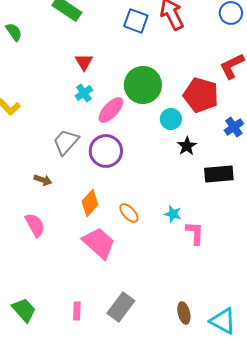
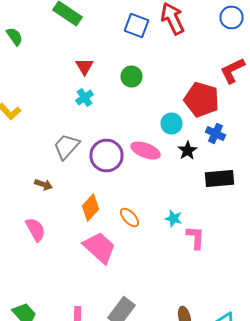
green circle: (143, 85) -> (132, 76), moved, size x0.6
pink ellipse: (111, 110) -> (146, 150), moved, turned 68
blue cross: (234, 127) -> (216, 134), moved, turned -30

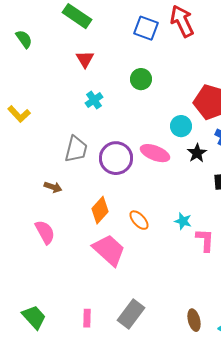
red triangle: (84, 66) -> (85, 59), moved
gray trapezoid: (66, 146) -> (76, 149), turned 152

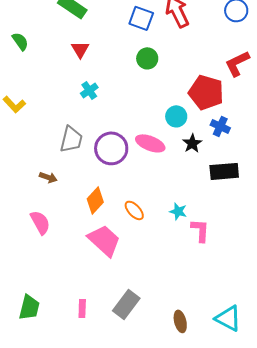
green semicircle: (24, 39) -> (20, 41), moved
green circle: (141, 79) -> (147, 58), moved
green trapezoid: (34, 317) -> (29, 307), turned 56
brown ellipse: (194, 320) -> (180, 321), moved

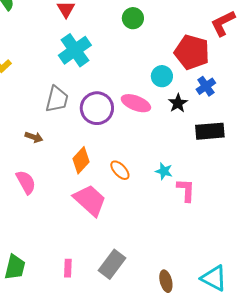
cyan cross: (89, 90) -> (75, 50), size x1.8
blue cross: (220, 126) -> (206, 86), turned 30

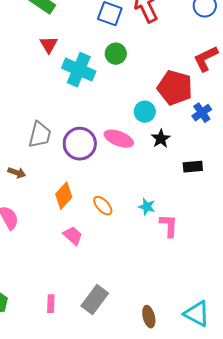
cyan cross: (75, 50) -> (79, 70), moved, turned -32
blue cross: (206, 86) -> (202, 113), moved
black rectangle: (210, 131) -> (193, 167), size x0.7
pink trapezoid: (90, 200) -> (73, 236), size x0.6

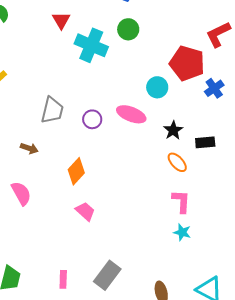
black star: (161, 139) -> (173, 130), moved
purple circle: (80, 144) -> (92, 119), size x0.6
orange ellipse: (103, 206) -> (177, 162), moved
cyan star: (147, 207) -> (182, 232), moved

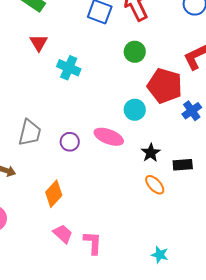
green circle: (128, 29) -> (135, 52), moved
cyan cross: (91, 45) -> (69, 68), size x0.7
pink L-shape: (181, 201) -> (93, 243), moved

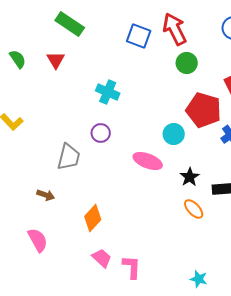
red triangle: (39, 43) -> (56, 60), moved
green circle: (135, 52) -> (187, 63), moved
purple circle: (70, 142) -> (101, 133), moved

